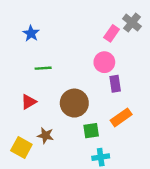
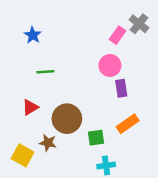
brown circle: (74, 103) -> (67, 119), moved

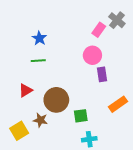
blue star: (33, 35) -> (39, 38), moved
orange rectangle: (128, 124) -> (118, 104), moved
yellow square: (23, 155) -> (19, 131), turned 30

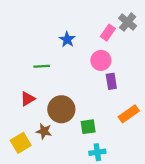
blue star: (39, 38) -> (67, 39), moved

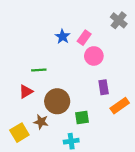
pink rectangle: (108, 33) -> (84, 38), moved
green line: (42, 66) -> (39, 70), moved
purple rectangle: (111, 81) -> (104, 87), moved
cyan cross: (97, 152) -> (71, 141), moved

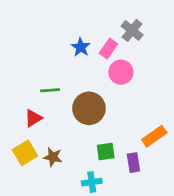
gray cross: (119, 20) -> (132, 30), moved
purple rectangle: (104, 87) -> (133, 163), moved
brown circle: (57, 101) -> (89, 108), moved
yellow square: (19, 133) -> (25, 153), moved

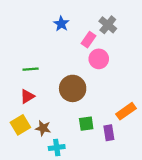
blue star: (81, 47) -> (61, 24), moved
green line: (50, 90) -> (31, 69), moved
cyan cross: (92, 182) -> (57, 148), moved

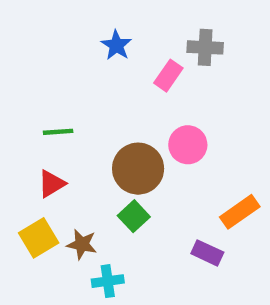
gray cross: (108, 25) -> (205, 47), turned -36
pink circle: (99, 59) -> (188, 145), moved
green square: (86, 124) -> (134, 216), moved, turned -35
purple rectangle: (109, 133) -> (207, 253), turned -56

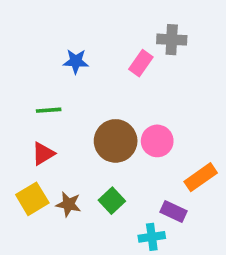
blue star: (116, 45) -> (76, 61), moved, turned -30
pink circle: (188, 145) -> (157, 141), moved
green square: (134, 216) -> (112, 201), moved
cyan cross: (108, 281) -> (152, 237), moved

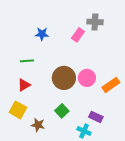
orange rectangle: (201, 177) -> (111, 85), moved
yellow square: (32, 199) -> (18, 110), turned -30
brown star: (69, 204) -> (38, 125), moved
cyan cross: (152, 237) -> (84, 131), turned 32

